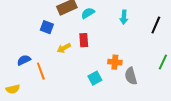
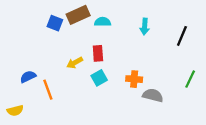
cyan semicircle: (88, 13) -> (103, 22), turned 32
blue square: (47, 27) -> (55, 23), moved
gray semicircle: (131, 76) -> (153, 95), turned 120
cyan square: (95, 78) -> (99, 78), moved

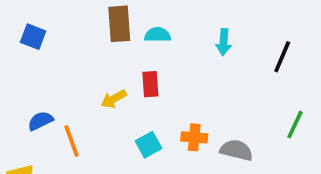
brown rectangle: (78, 15) -> (119, 24), turned -70
blue square: (55, 23) -> (33, 37), moved
cyan square: (99, 78) -> (148, 145), moved
orange cross: (134, 79) -> (194, 137), moved

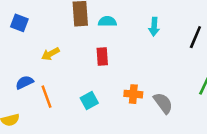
yellow arrow: (114, 99) -> (50, 54), moved
cyan square: (148, 145) -> (89, 101), moved
gray semicircle: (236, 150) -> (163, 103), turned 40

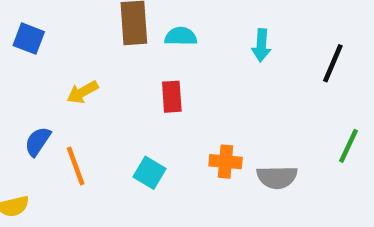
blue semicircle: (24, 82) -> (38, 141), turned -30
cyan square: (89, 101) -> (149, 173), turned -30
gray semicircle: (163, 103) -> (277, 177), turned 125

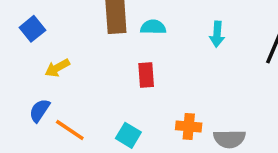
blue square: (29, 39) -> (32, 29), turned 30
yellow arrow: (82, 92) -> (57, 68), moved
orange line: (76, 166) -> (70, 130), turned -36

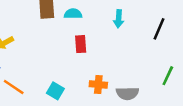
red rectangle: (146, 75) -> (81, 44), moved

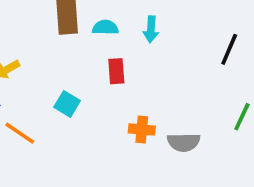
cyan arrow: (119, 19) -> (151, 29), moved
cyan square: (55, 91) -> (67, 104), moved

